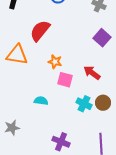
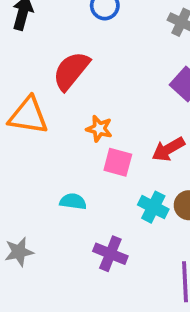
red arrow: (92, 73) -> (168, 149), turned -66
purple cross: (61, 142) -> (110, 254), moved

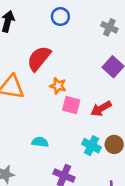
orange star: (99, 129) -> (58, 86), moved
pink square: (118, 162) -> (71, 105), moved

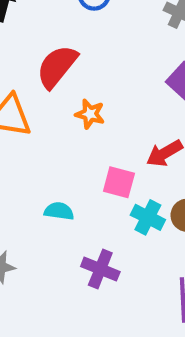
pink square: (71, 105) -> (119, 182), moved

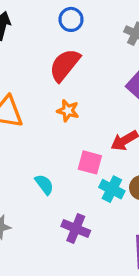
red semicircle: (57, 66) -> (65, 65), moved
cyan semicircle: (59, 211) -> (44, 184), turned 45

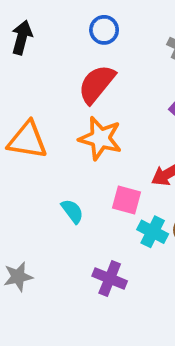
orange star: (68, 111) -> (100, 138), size x1.6
cyan semicircle: (44, 184) -> (72, 211), moved

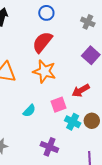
pink square: (126, 200) -> (59, 105), turned -35
cyan semicircle: (72, 211) -> (29, 111), turned 80

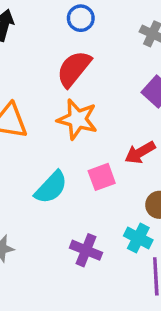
cyan semicircle: (29, 111) -> (51, 187), size x1.5
cyan cross: (73, 122) -> (138, 238), moved

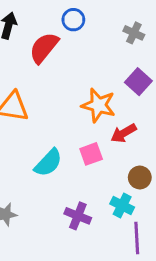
red semicircle: (74, 69) -> (44, 48), moved
orange star: (77, 119) -> (98, 105), moved

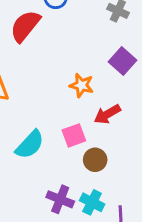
orange star: (98, 105) -> (81, 85), size x0.7
brown circle: (140, 177) -> (95, 160), moved
cyan cross: (122, 206) -> (92, 202), moved

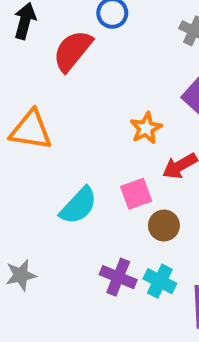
orange star: (81, 85) -> (146, 128), turned 30

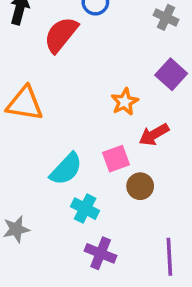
purple cross: (118, 277) -> (101, 253), moved
cyan cross: (160, 281) -> (85, 209), moved

